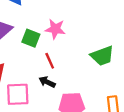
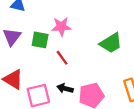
black arrow: (47, 82) -> (65, 88), moved

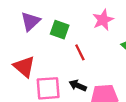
pink star: (61, 27) -> (103, 20), moved, turned -30

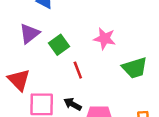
pink star: (103, 20) -> (105, 39), turned 30
green square: (60, 30) -> (59, 45), turned 30

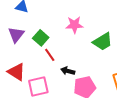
red line: (78, 70) -> (50, 55), moved
black arrow: (73, 104) -> (68, 71), moved

